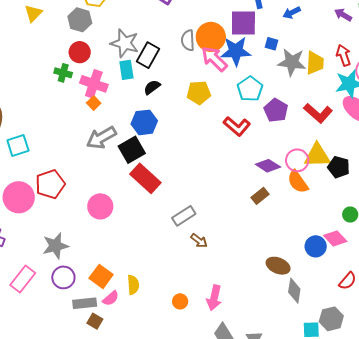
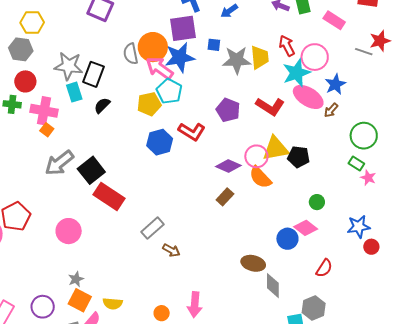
cyan pentagon: (250, 89) -> (169, 91), moved
blue hexagon: (144, 122) -> (160, 142), moved
gray star: (55, 246) -> (76, 279), moved, size x0.6
yellow semicircle: (133, 285) -> (113, 304), turned 108

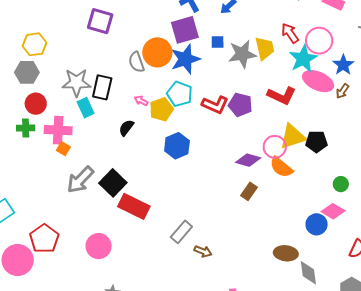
pink arrow: (160, 68) -> (141, 101), moved, size x0.5
black semicircle: (102, 105) -> (126, 128), moved
red L-shape: (192, 132) -> (215, 105), moved

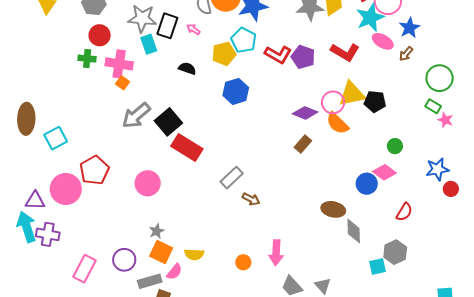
pink ellipse: (318, 81) -> (383, 41), size x0.7
pink arrow: (141, 101) -> (193, 29), moved
black semicircle: (126, 128) -> (187, 68), turned 66

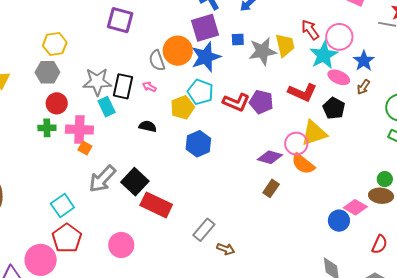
black pentagon: (375, 101) -> (334, 108), moved, turned 30
cyan square: (56, 138) -> (62, 205), moved
green circle: (395, 146) -> (385, 179), moved
brown ellipse: (333, 209) -> (381, 196), moved

